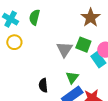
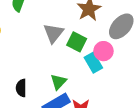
gray triangle: (64, 49) -> (53, 33), moved

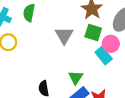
green square: (77, 42) -> (93, 32), moved

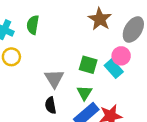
green square: (93, 32) -> (88, 65), moved
gray triangle: (64, 35) -> (54, 79), moved

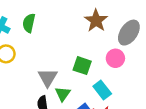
cyan rectangle: (114, 69) -> (102, 90), moved
green triangle: (84, 93) -> (63, 94), moved

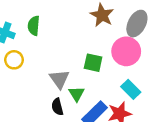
pink circle: (115, 58) -> (126, 51), size x1.5
cyan rectangle: (102, 90) -> (131, 89), moved

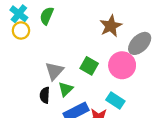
yellow circle: (14, 60) -> (21, 30), moved
cyan rectangle: (131, 89) -> (115, 101), turned -30

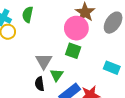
pink circle: (122, 65) -> (76, 28), moved
cyan rectangle: (115, 101) -> (112, 68), moved

